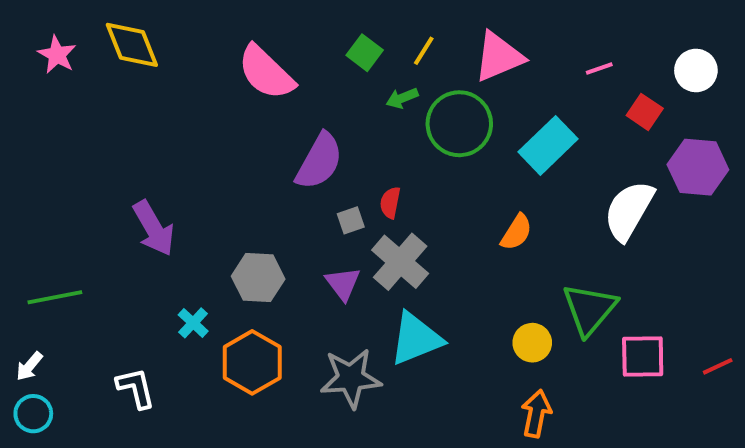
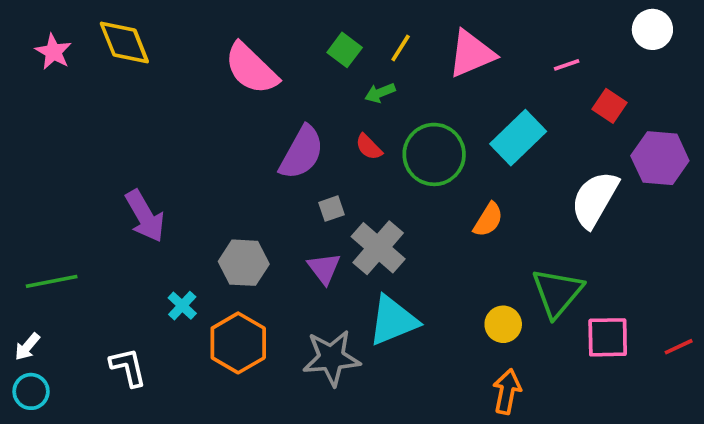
white circle: (696, 70) -> (652, 29), moved
green circle: (459, 124) -> (434, 154), moved
red semicircle: (390, 203) -> (369, 147), moved, turned -56

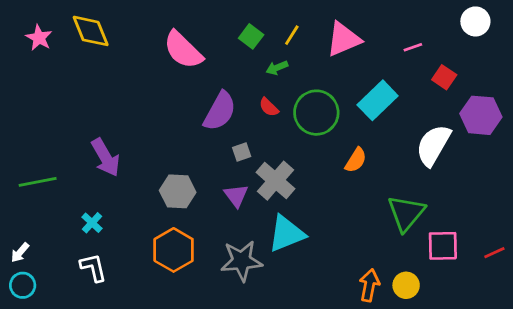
green line: (52, 281) -> (38, 182), moved
cyan cross: (182, 306) -> (92, 223), moved
yellow circle: (503, 324) -> (406, 285), moved

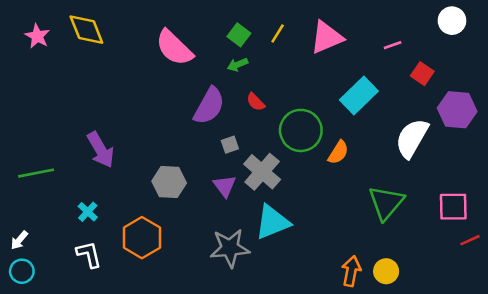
green arrow: (277, 68) -> (238, 65), moved
green circle: (316, 113) -> (301, 130), moved
pink square: (443, 246) -> (453, 207), moved
orange hexagon: (174, 250) -> (142, 238), moved

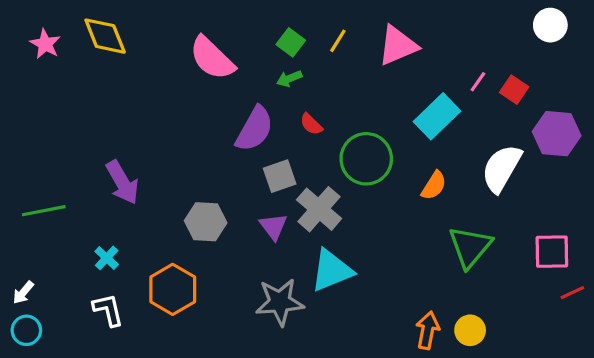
pink line: (393, 45) -> (478, 82), moved, turned -36
gray square: (230, 145) -> (280, 176), size x1.5
orange semicircle: (338, 152) -> (434, 186), moved

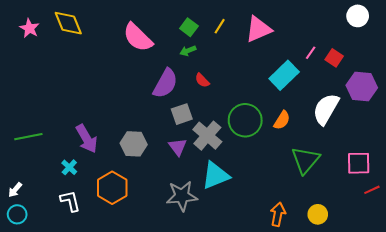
green circle: (366, 159) -> (245, 120), moved
purple arrow: (122, 182) -> (87, 139), moved
yellow circle: (470, 330) -> (318, 214), moved

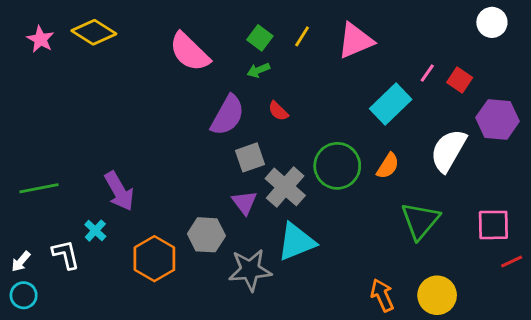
yellow diamond: (68, 23) -> (94, 32), turned -36
gray hexagon: (134, 144) -> (206, 235), moved
white L-shape: (70, 201) -> (66, 254), moved
orange arrow: (278, 214) -> (382, 295), turned -35
yellow circle: (318, 214) -> (437, 295), size x1.4

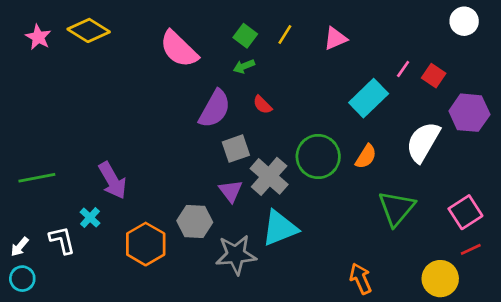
pink triangle: (356, 41) -> (335, 38), size x0.7
pink square: (493, 225) -> (465, 212), turned -32
red line: (512, 261) -> (471, 249), moved
yellow circle: (437, 295) -> (440, 279), moved

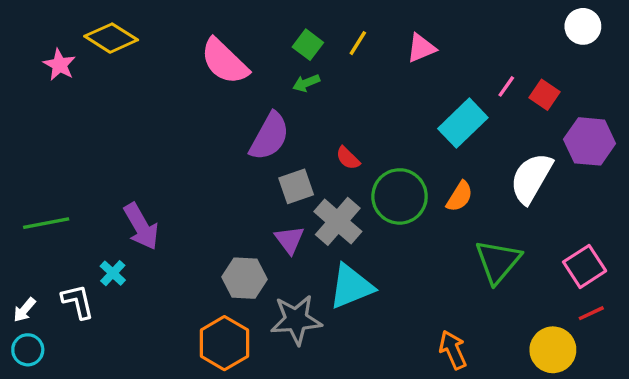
pink star: (38, 37) -> (59, 65), moved
red semicircle: (262, 105) -> (348, 158), moved
orange hexagon: (146, 244) -> (224, 343), moved

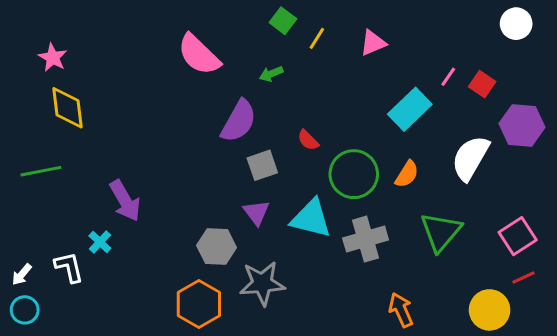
yellow diamond: (111, 38) -> (67, 108), moved, turned 51
green square: (308, 45) -> (283, 21), moved
gray cross: (338, 221) -> (366, 239), moved, turned 33
green line: (46, 223) -> (41, 171), moved
cyan triangle: (351, 286) -> (311, 218), moved, turned 36

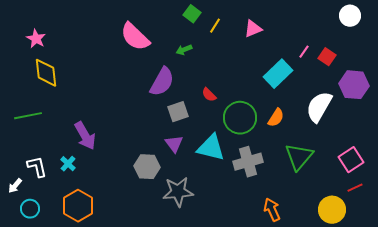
white L-shape: (69, 267) -> (37, 167), moved
orange hexagon: (199, 304) -> (78, 206), moved
cyan circle: (25, 310) -> (30, 209), moved

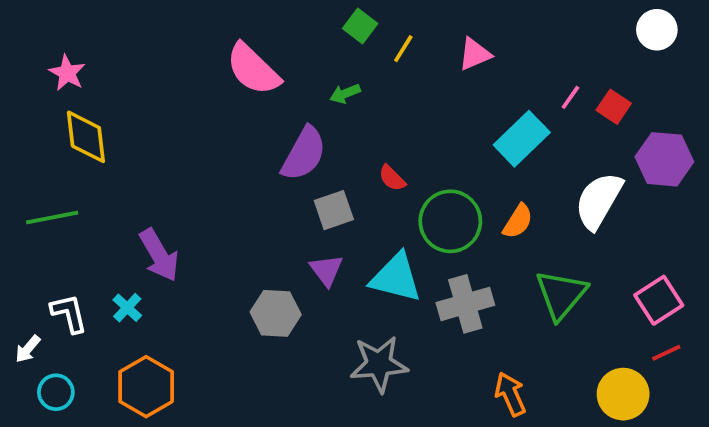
gray star: (178, 192) -> (379, 364), moved

